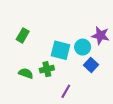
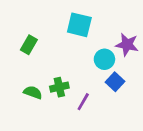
cyan square: (61, 50) -> (79, 25), moved
purple line: (66, 91) -> (83, 102), moved

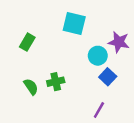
green semicircle: (33, 92) -> (31, 87), turned 35
purple line: (83, 102) -> (99, 110), moved

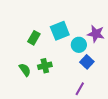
cyan square: (74, 24) -> (60, 31), moved, turned -36
green rectangle: (27, 42) -> (34, 38), moved

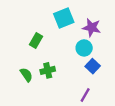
cyan square: (60, 31) -> (64, 18), moved
purple star: (96, 34) -> (92, 28), moved

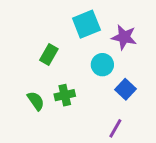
cyan circle: (84, 48) -> (102, 65), moved

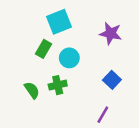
cyan square: (86, 24) -> (59, 22), moved
cyan circle: (102, 65) -> (69, 58), moved

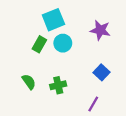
cyan circle: (69, 58) -> (63, 43), moved
green cross: (58, 85) -> (58, 85), moved

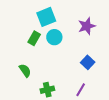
purple star: (100, 30) -> (87, 26), turned -30
green cross: (58, 85) -> (47, 90), moved

